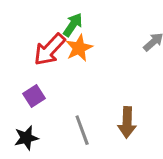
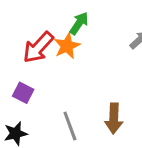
green arrow: (73, 25) -> (79, 23), moved
purple square: (34, 96) -> (23, 93), turned -30

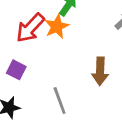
brown arrow: (114, 118) -> (100, 71), moved

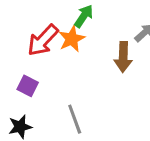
brown arrow: (100, 71) -> (123, 57), moved

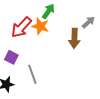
orange star: (72, 39) -> (40, 26), turned -30
gray line: (75, 119) -> (32, 74), moved

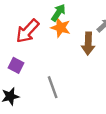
orange star: (40, 26) -> (61, 28), moved
gray line: (32, 74) -> (53, 87), moved

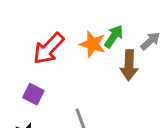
green arrow: (58, 13) -> (114, 36), moved

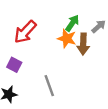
orange star: (93, 44) -> (67, 38), moved

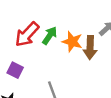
green arrow: (72, 23) -> (50, 36), moved

